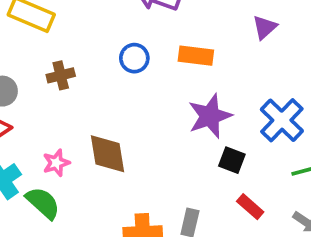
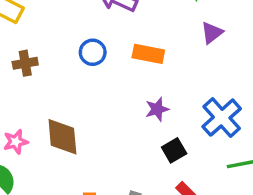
purple star: (210, 116) -> (157, 109), size x0.6
black square: (232, 160) -> (174, 150), turned 35

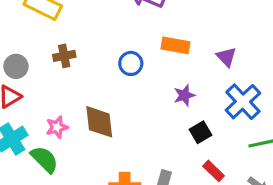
purple triangle: (212, 33) -> (226, 57), moved, turned -35
blue circle: (93, 52) -> (131, 63), moved

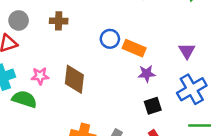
orange rectangle: (175, 45) -> (134, 48), moved
green semicircle: (44, 159) -> (24, 99), turned -40

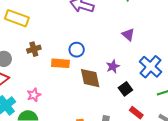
orange rectangle: (134, 48) -> (60, 63), moved
purple triangle: (187, 51) -> (128, 35), moved
brown diamond: (74, 79) -> (90, 78), moved

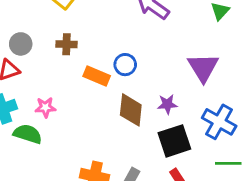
purple triangle: (128, 35) -> (203, 67), size x1.6
blue cross: (150, 67) -> (219, 122), turned -30
black square: (125, 89) -> (174, 141), size x1.6

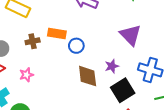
orange rectangle: (97, 76) -> (57, 34), moved
pink star: (45, 107) -> (26, 75), moved

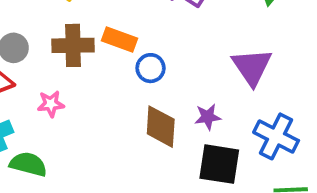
brown cross: (33, 41) -> (73, 45), size x1.5
black square: (123, 90) -> (219, 164), turned 30

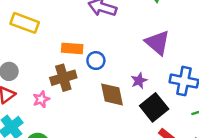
brown cross: (73, 45) -> (63, 78), moved
black square: (219, 164) -> (154, 107), turned -32

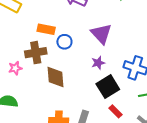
purple triangle: (157, 43) -> (101, 34), moved
brown diamond: (112, 94) -> (55, 77), moved

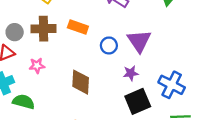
blue circle: (64, 42) -> (109, 45), moved
brown cross: (36, 53) -> (44, 29), moved

